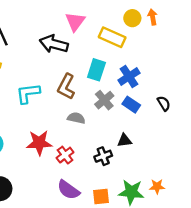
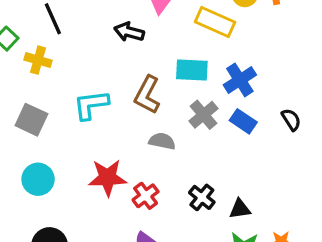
black arrow: (54, 44) -> (129, 32), size x0.7
cyan rectangle: (96, 70) -> (192, 70), turned 75
black triangle: (124, 140) -> (240, 209), moved
black cross: (103, 156) -> (202, 197), turned -30

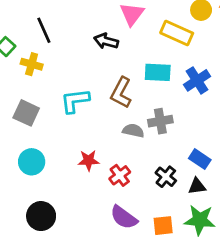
gray cross: (203, 115) -> (160, 121), moved, turned 30
blue rectangle: (243, 121) -> (200, 159), moved
red star: (108, 178) -> (89, 160), size x0.7

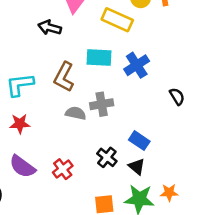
red star: (89, 160) -> (20, 124), moved
red cross: (120, 175) -> (63, 169), moved
black triangle: (197, 186) -> (137, 167), turned 48
purple semicircle: (124, 217) -> (22, 167), moved

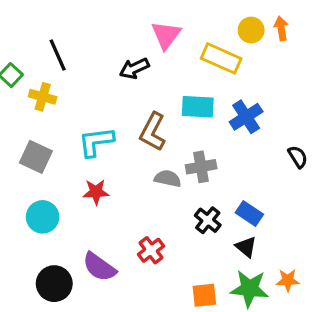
black arrow: (50, 28) -> (134, 68), turned -40
black cross: (107, 157) -> (208, 220), moved
purple semicircle: (22, 167) -> (99, 267), moved

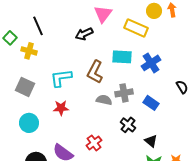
blue rectangle: (249, 214) -> (151, 103), moved

